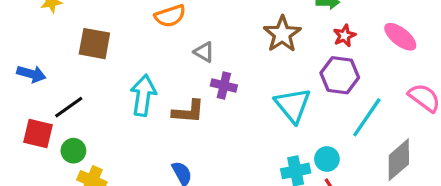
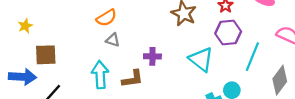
brown square: (94, 44) -> (46, 55), moved
gray triangle: (204, 52) -> (113, 40), moved
blue arrow: (31, 74) -> (22, 77), size x1.4

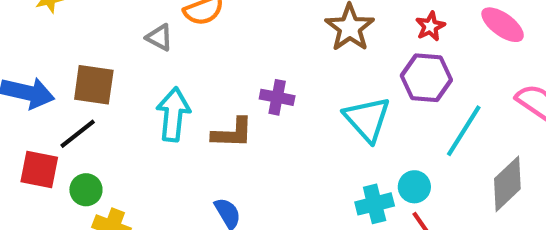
gray triangle: (113, 40) -> (159, 37), moved
brown square: (46, 55) -> (94, 85), moved

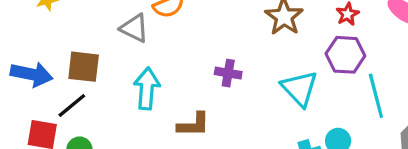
gray triangle: (159, 37) -> (134, 28), size x1.4
cyan line: (464, 131) -> (376, 96), turned -45
brown L-shape: (232, 133) -> (194, 125), moved

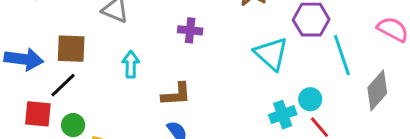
purple cross: (228, 73) -> (190, 30), moved
cyan arrow: (147, 88) -> (131, 64), size x0.7

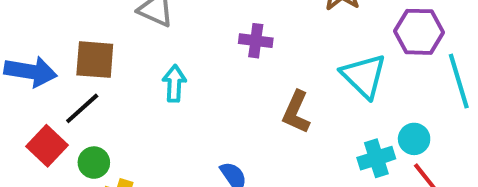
brown L-shape: (176, 94) -> (296, 112), moved, turned 116
red square: (38, 114) -> (47, 146), turned 36

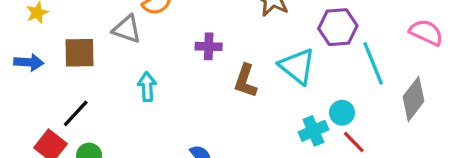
brown square: (95, 60) -> (79, 53), moved
blue arrow: (31, 72) -> (29, 62), moved, size x0.7
brown L-shape: (296, 112) -> (245, 81), moved

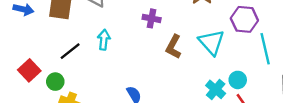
black line: (76, 113) -> (70, 51), moved
cyan cross: (313, 131) -> (216, 89), turned -36

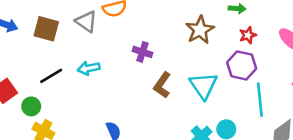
cyan arrow: (104, 40) -> (89, 68), turned -114

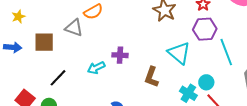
purple cross: (143, 52) -> (120, 55), moved
cyan arrow: (89, 68) -> (96, 68), moved
brown L-shape: (162, 85) -> (151, 77), moved

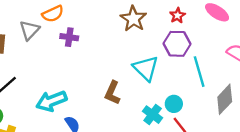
gray triangle: (74, 28) -> (29, 30), turned 48
purple cross: (120, 55) -> (69, 37), moved
cyan arrow: (96, 68) -> (51, 101), moved, size x1.5

